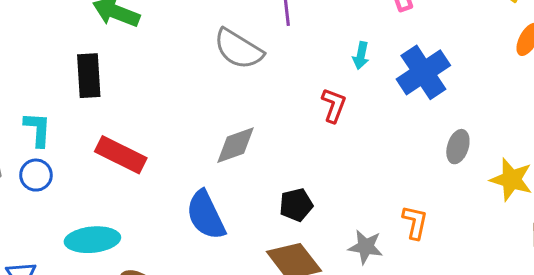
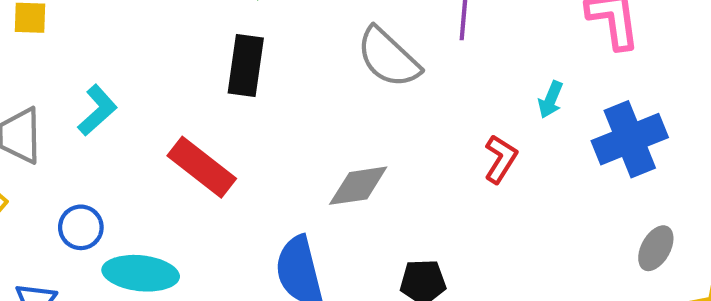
black rectangle: (89, 76) -> (246, 66), moved
cyan L-shape: (38, 129) -> (97, 110), turned 33
blue circle: (36, 175) -> (81, 227), moved

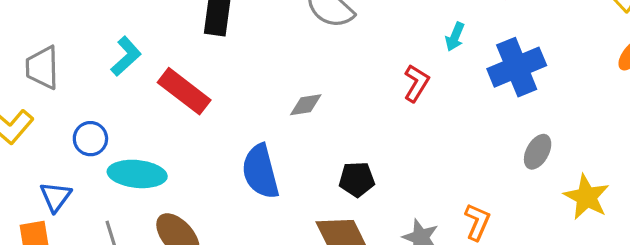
cyan L-shape: (97, 110) -> (126, 56), moved
gray diamond: (358, 186) -> (306, 105), size x0.7

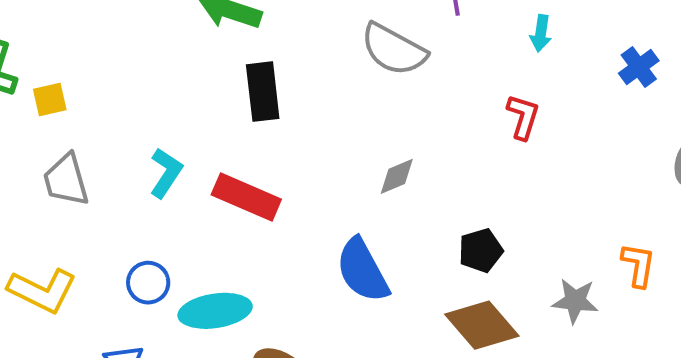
cyan arrow: (455, 37) -> (541, 33), moved
blue cross: (517, 67) -> (639, 67), size x0.6
gray trapezoid: (42, 68) -> (66, 180), moved

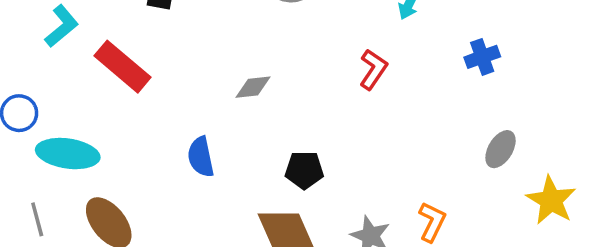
blue semicircle: (362, 270) -> (201, 157), size x0.7

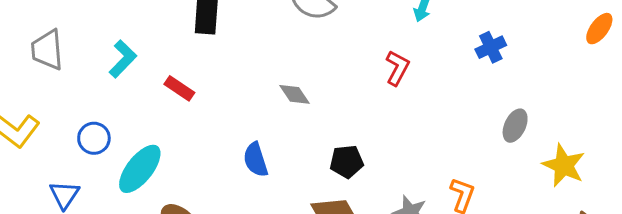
red rectangle: (122, 67) -> (179, 88), size x0.6
gray diamond: (253, 87) -> (295, 94), turned 68
cyan ellipse: (68, 154) -> (140, 169), turned -54

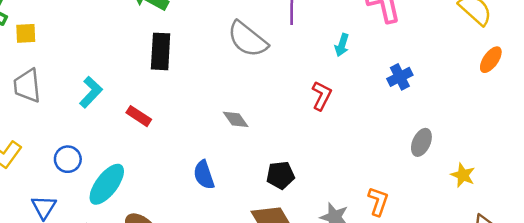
yellow star: (564, 165) -> (463, 175), size x0.7

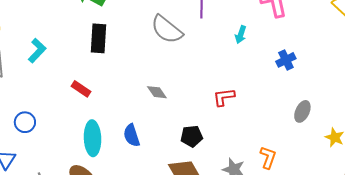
cyan L-shape: (91, 92) -> (37, 51), moved
red L-shape: (322, 96) -> (224, 97), moved, turned -125
cyan ellipse: (107, 184) -> (93, 138), moved, turned -40

